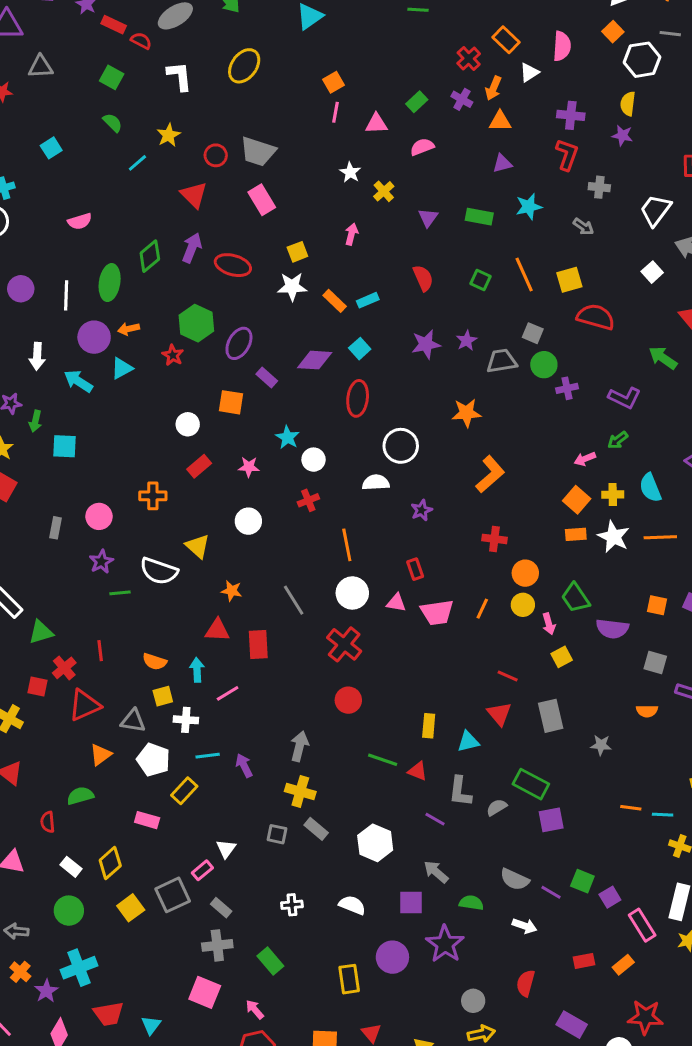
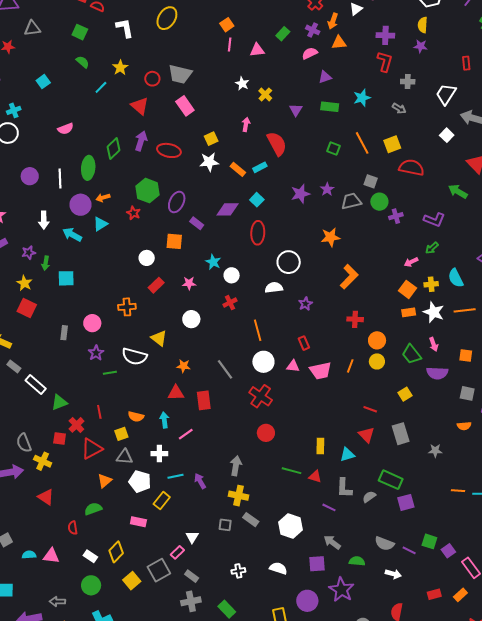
pink semicircle: (422, 147) -> (310, 53), moved
purple triangle: (502, 163) -> (325, 77), moved
red semicircle: (423, 278) -> (277, 144), moved, size x1.4
pink arrow: (549, 624) -> (434, 344), moved
yellow square: (163, 696) -> (121, 434), moved

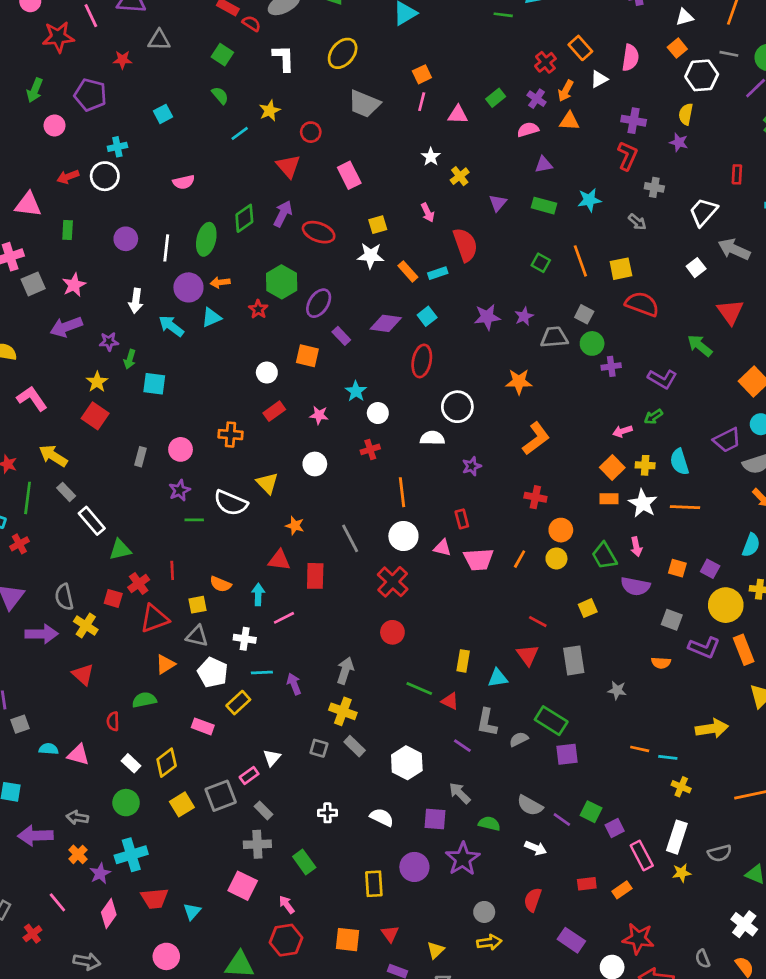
gray trapezoid: (180, 74) -> (364, 104), moved
pink arrow: (246, 124) -> (428, 213), turned 136

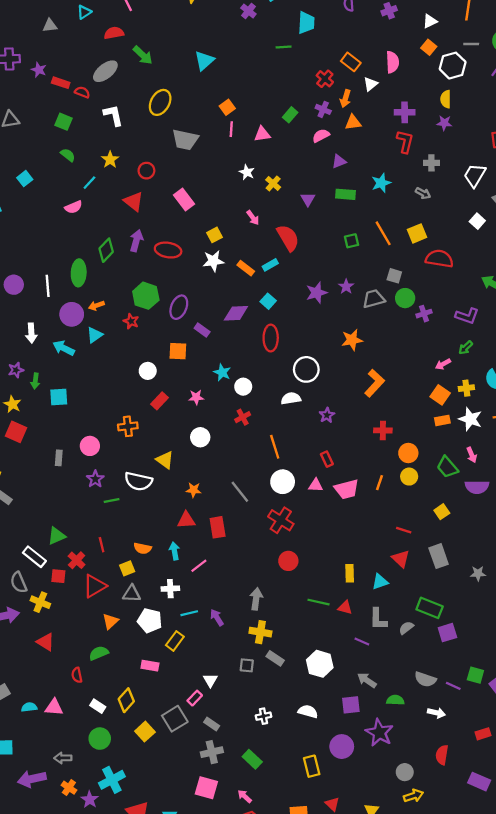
pink semicircle: (184, 182) -> (74, 207), moved
green square: (541, 263) -> (351, 241), turned -32
white rectangle: (92, 521) -> (34, 557), moved

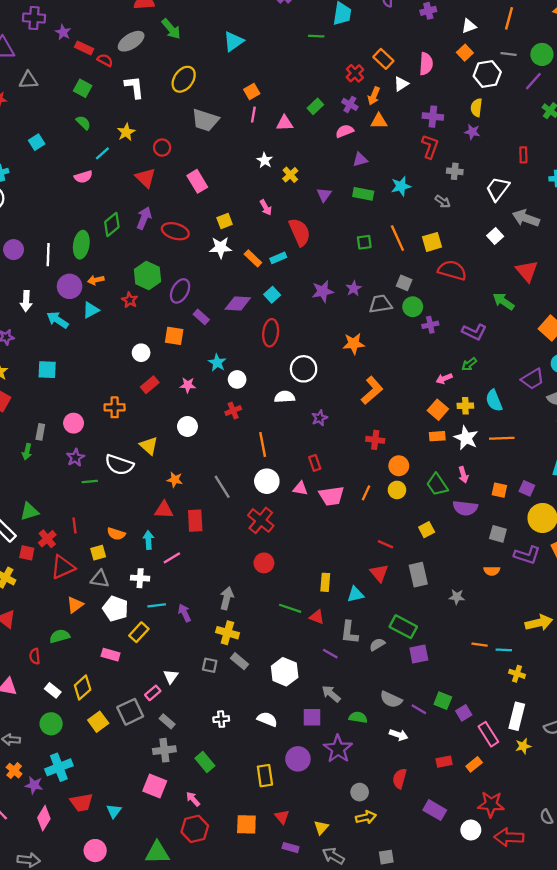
green arrow: (35, 381) -> (27, 452), moved
purple star: (90, 800) -> (34, 785), turned -30

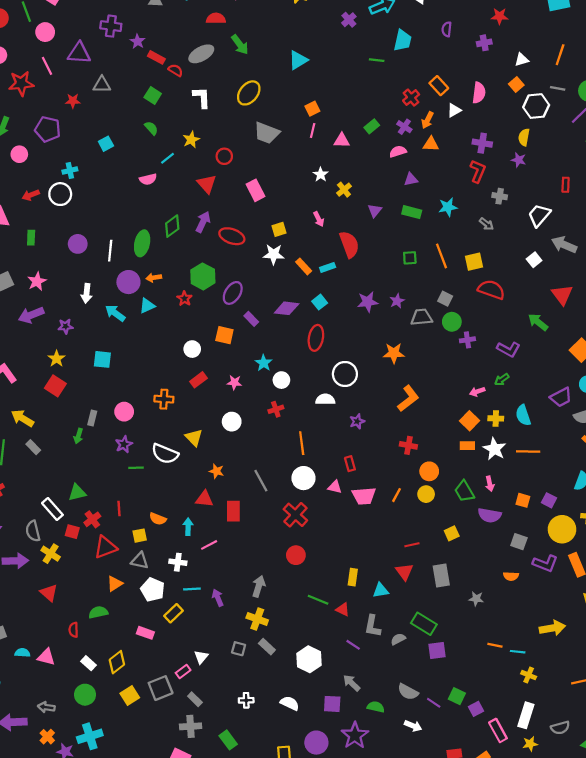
red line: (385, 544) -> (412, 545), turned -40

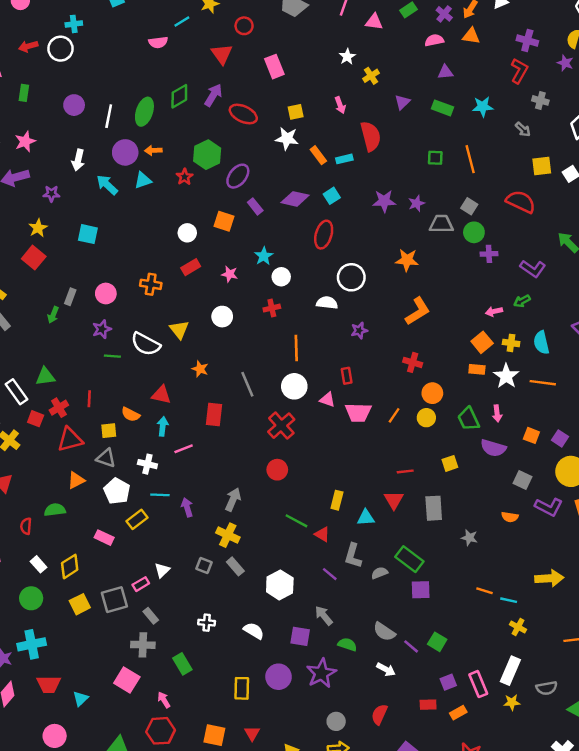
yellow square: (474, 262) -> (542, 166), moved
red triangle: (204, 499) -> (161, 395), moved
purple square: (476, 709) -> (448, 682), moved

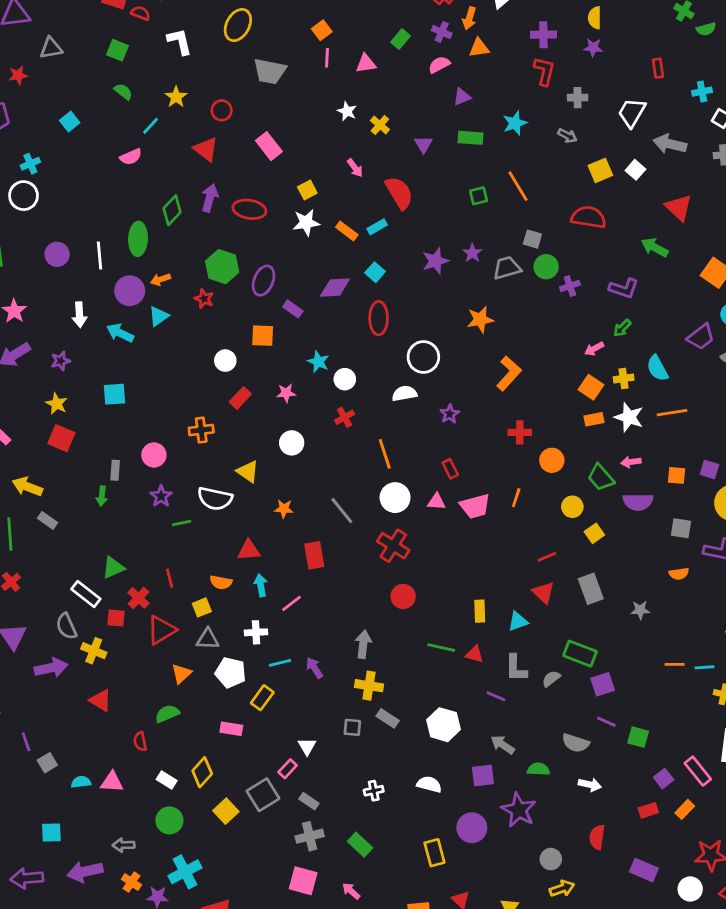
pink arrow: (497, 413) -> (631, 462), turned 105
yellow circle: (426, 418) -> (572, 507), moved
purple line: (411, 646) -> (606, 722), moved

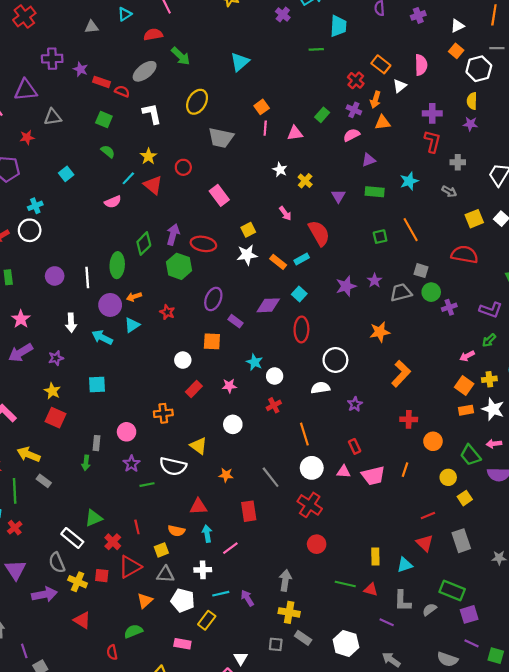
red triangle: (206, 149) -> (153, 185), moved
green hexagon: (222, 267) -> (179, 266), moved
red square: (116, 618) -> (102, 576), moved

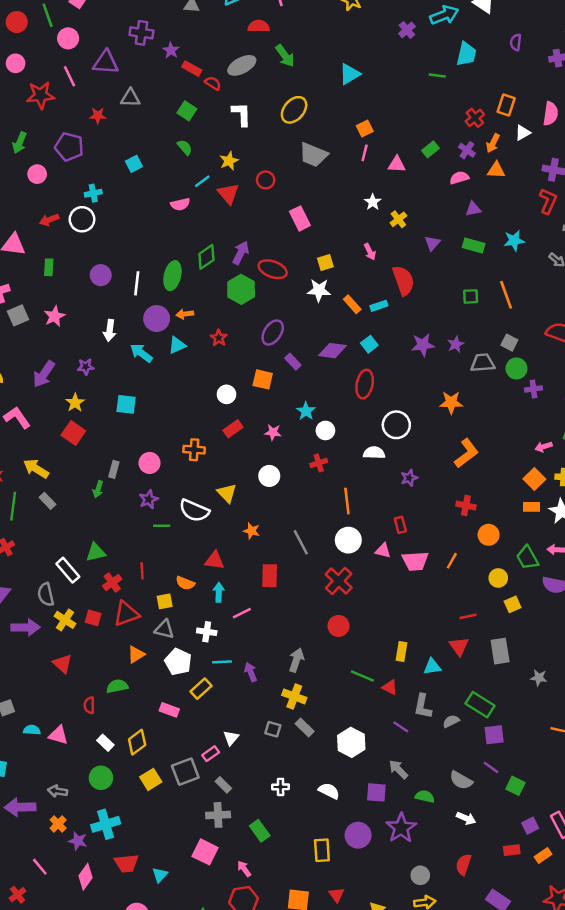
orange rectangle: (381, 64) -> (506, 105), turned 60
purple arrow: (21, 353) -> (44, 374), moved, turned -35

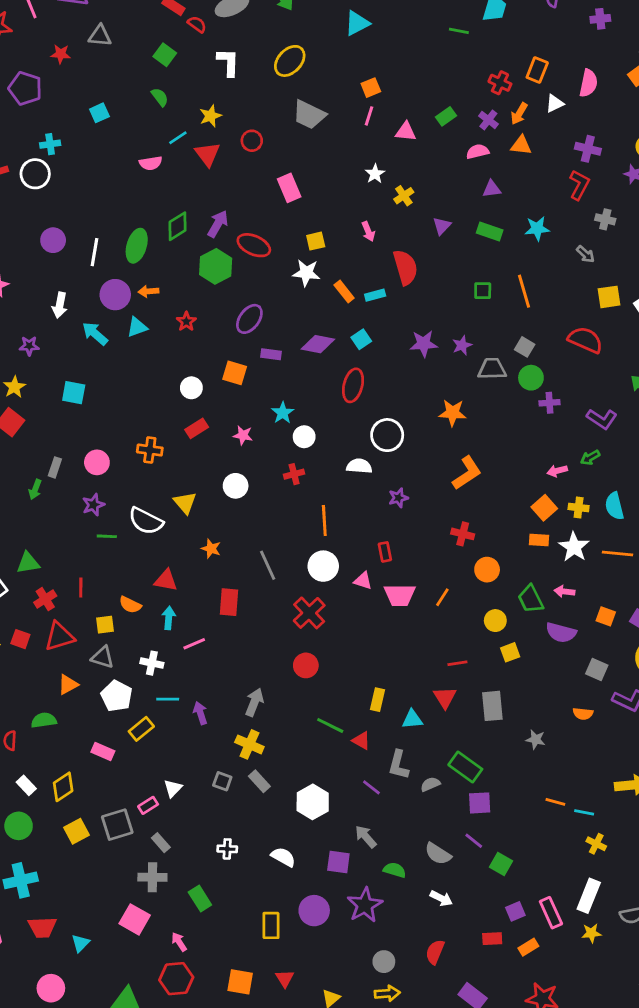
red cross: (475, 118) -> (500, 83), turned -30
purple rectangle: (293, 362) -> (271, 354), turned -42

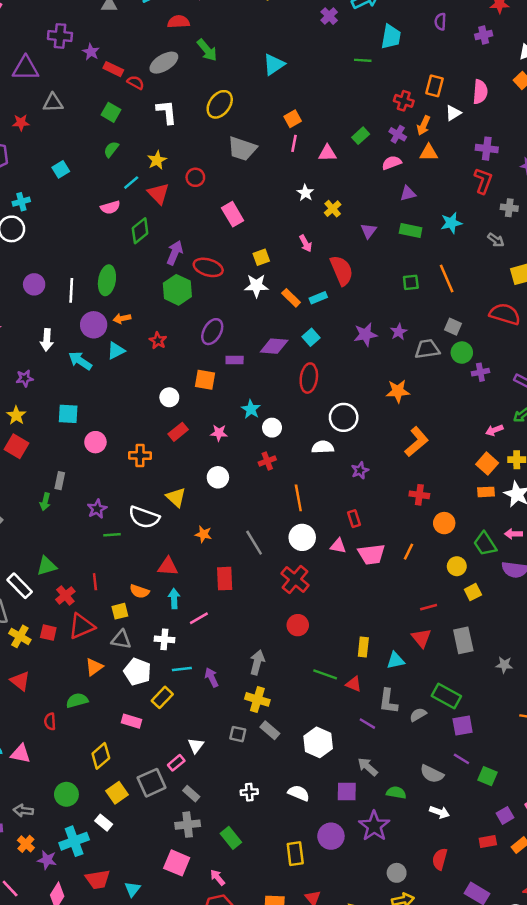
green semicircle: (160, 97) -> (111, 149), turned -98
green diamond: (178, 226) -> (140, 231), moved
pink circle: (97, 462) -> (95, 442), moved
white rectangle: (26, 785) -> (104, 823), moved

